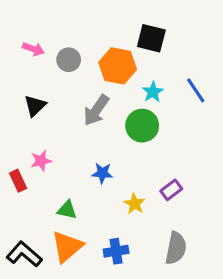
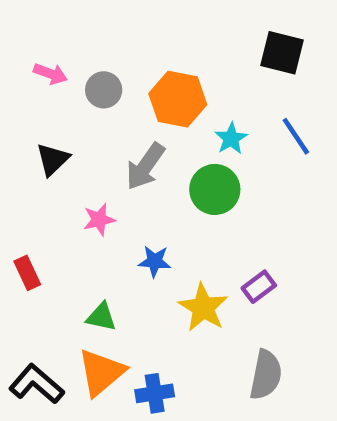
black square: (151, 38) -> (282, 53), moved
pink star: (41, 161) -> (99, 220), moved
yellow star: (134, 204) -> (203, 308), size x1.5
blue cross: (116, 251) -> (155, 393), moved

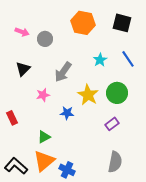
orange hexagon: (178, 99) -> (83, 23), moved
green circle: (215, 189) -> (117, 93), moved
yellow star: (203, 308) -> (88, 95), moved
green triangle: (101, 317) -> (44, 137), turned -40
blue cross: (155, 393) -> (67, 170), turned 35

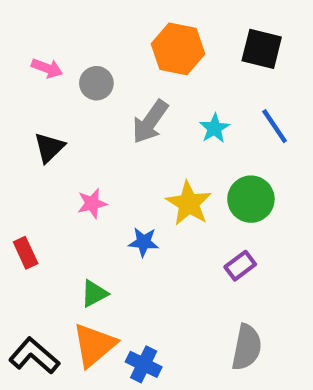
gray arrow: (63, 72) -> (150, 122), moved

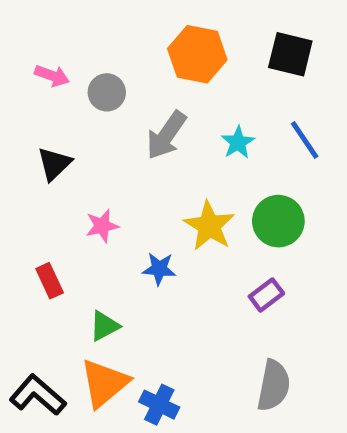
red rectangle: (26, 253) -> (50, 281), moved

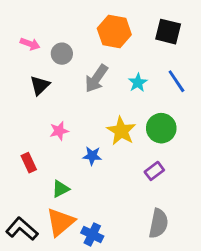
black triangle: (54, 164) -> (40, 85), moved

